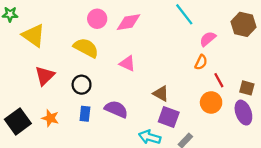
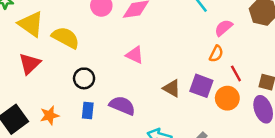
yellow semicircle: (86, 48) -> (66, 38), moved
red triangle: (45, 76) -> (30, 64), moved
purple square: (169, 117) -> (201, 86), moved
orange star: (50, 118) -> (49, 115), turned -30

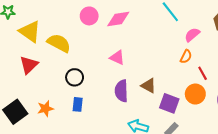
purple square: (201, 86) -> (169, 103), moved
purple semicircle: (122, 106) -> (121, 91), moved, turned -115

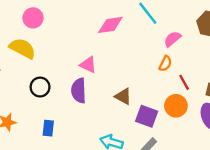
pink circle: (89, 16) -> (33, 18), moved
pink diamond: (118, 19) -> (110, 25), moved
purple semicircle: (121, 91) -> (79, 91), moved
blue rectangle: (78, 104) -> (48, 128), moved

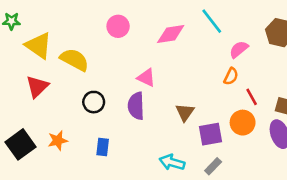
pink circle: (33, 18) -> (118, 26), moved
brown triangle: (123, 96) -> (185, 112), turned 36
purple square: (147, 116) -> (210, 134), turned -30

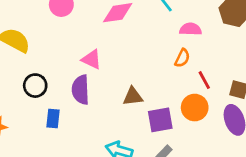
pink semicircle: (239, 49) -> (191, 29), turned 42
brown triangle: (185, 112) -> (133, 97), turned 48
blue rectangle: (103, 147) -> (53, 119), moved

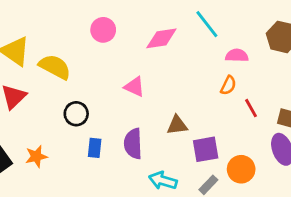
purple semicircle: (81, 90) -> (133, 144), moved
orange circle: (195, 108) -> (241, 169), moved

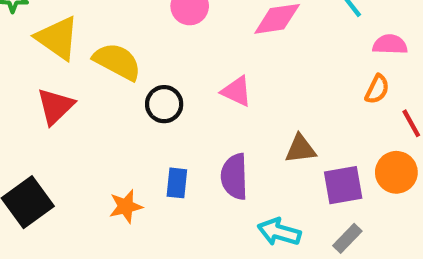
black circle: (76, 114) -> (164, 104), moved
orange star: (36, 156) -> (126, 206), moved
orange circle: (241, 169) -> (396, 172), moved

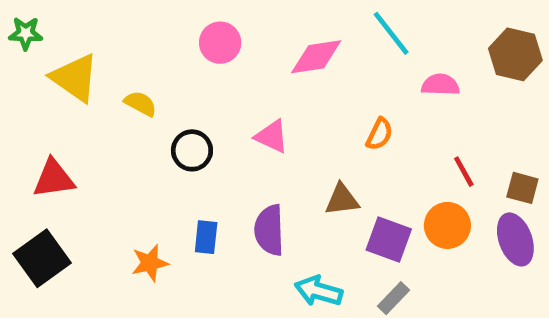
yellow semicircle: (117, 61) -> (140, 104), size x0.6
orange semicircle: (377, 89) -> (379, 134), moved
red triangle: (55, 106) -> (54, 179), moved, turned 36
purple square: (343, 185) -> (389, 239), turned 30

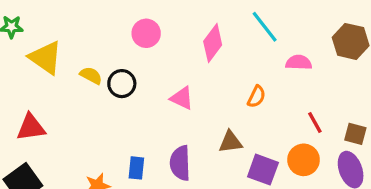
pink diamond: (316, 57) -> (213, 43), turned -45
black circle: (192, 150) -> (122, 84), moved

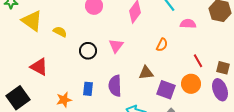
black circle: (122, 84) -> (88, 51), moved
pink triangle: (182, 98) -> (116, 46), turned 42
red triangle: (31, 127) -> (39, 67), moved, turned 36

